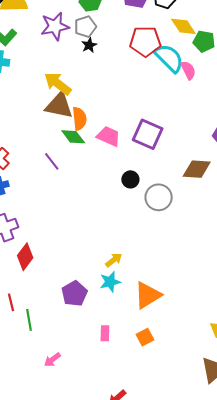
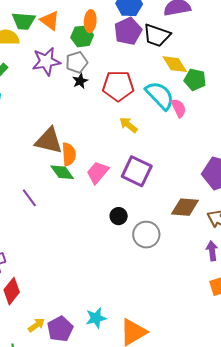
red pentagon: (145, 41) -> (118, 86), moved
yellow arrow: (58, 84) -> (128, 125), moved, size x0.7
pink trapezoid: (109, 136) -> (98, 172), turned -75
purple line: (52, 161) -> (29, 198), moved
yellow arrow: (114, 260) -> (36, 325), moved

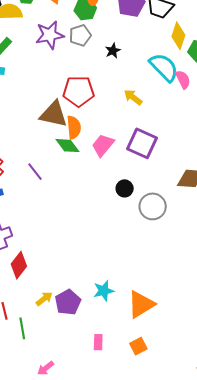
yellow diamond: (175, 64) -> (178, 36), turned 52
black star: (80, 81) -> (113, 51), moved
red pentagon: (118, 86) -> (79, 91), moved

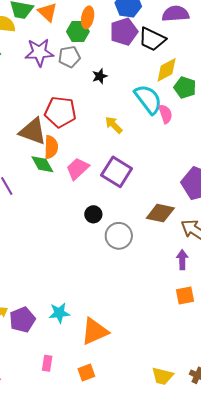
yellow diamond: (178, 36) -> (167, 70), turned 36

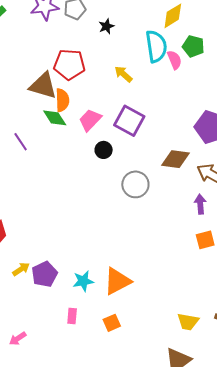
green pentagon: (185, 88) -> (193, 46), moved
cyan semicircle: (148, 99) -> (156, 46), turned 32
black circle: (93, 214) -> (104, 150), moved
cyan star: (59, 313) -> (83, 281), moved

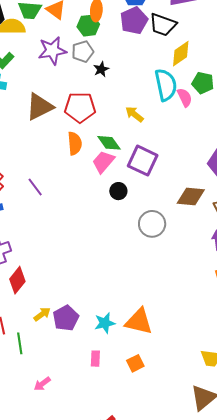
black star: (106, 26) -> (101, 69), moved
brown triangle: (43, 86) -> (40, 107), moved, turned -40
green diamond: (55, 118) -> (109, 143), moved
orange triangle: (117, 281) -> (139, 321), turned 44

